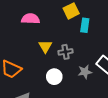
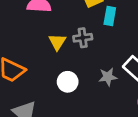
gray cross: (65, 52) -> (83, 38), moved

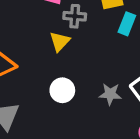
gray cross: (83, 38) -> (75, 16), moved

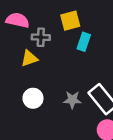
yellow triangle: (60, 41) -> (29, 58), turned 30

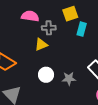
gray star: (72, 100) -> (69, 79), moved

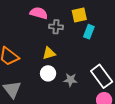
yellow triangle: (41, 45) -> (49, 53), moved

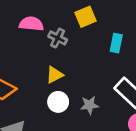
gray cross: (56, 27) -> (58, 38), turned 32
cyan rectangle: (89, 32) -> (116, 43), moved

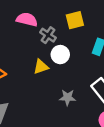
white circle: (58, 102) -> (60, 55), moved

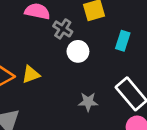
yellow triangle: (41, 67) -> (31, 74), moved

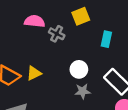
white circle: (78, 51) -> (79, 69), moved

